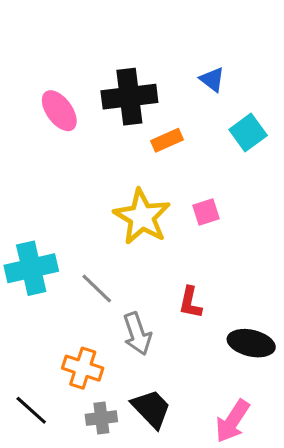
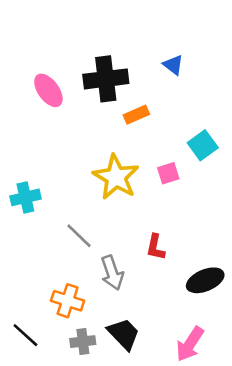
cyan square: (248, 133) -> (203, 145), moved
cyan cross: (31, 268) -> (25, 197), moved, size x0.7
black ellipse: (251, 343) -> (205, 280), turned -36

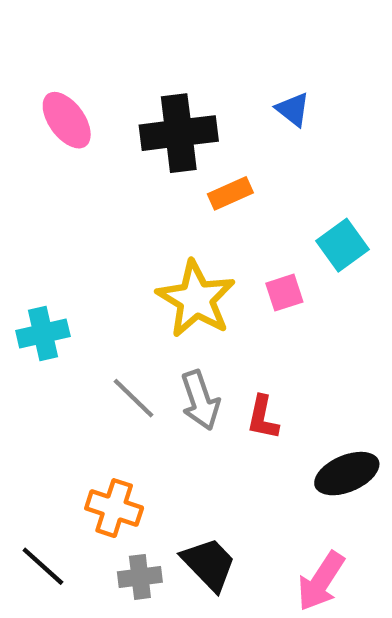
pink ellipse: (48, 90) -> (67, 120), moved
gray arrow: (112, 273) -> (200, 400), moved

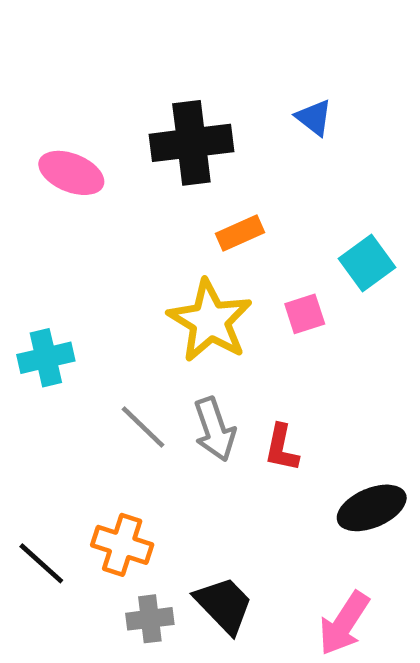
pink ellipse: (67, 120) -> (71, 173), moved, turned -32
orange rectangle: (230, 193) -> (240, 233), moved
black line: (43, 566) -> (41, 563), moved

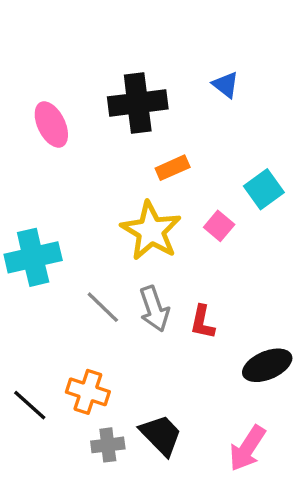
pink ellipse: (71, 173) -> (51, 125), turned 42
pink square: (305, 314) -> (219, 226), turned -32
cyan cross: (46, 358) -> (33, 257), size x1.4

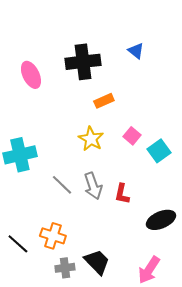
cyan square: (264, 189) -> (159, 151), moved
yellow star: (151, 231) -> (91, 139), size x0.7

